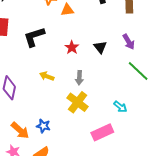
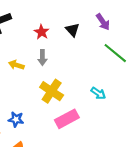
gray arrow: (79, 78) -> (42, 57), moved
pink rectangle: (102, 132) -> (67, 119), moved

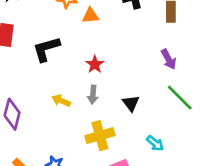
black triangle: (72, 30) -> (131, 103), moved
yellow cross: (52, 91) -> (100, 136), turned 35

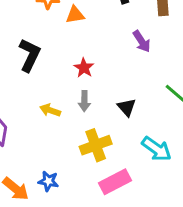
black L-shape: (46, 49) -> (30, 55), turned 136
purple arrow: (169, 59) -> (142, 41), moved
cyan arrow: (155, 143) -> (156, 149), size x1.5

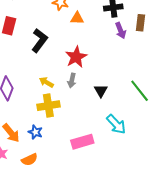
purple arrow: (142, 41) -> (121, 31), moved
red star: (84, 68) -> (76, 57), size x1.5
yellow cross: (96, 145) -> (48, 106), moved

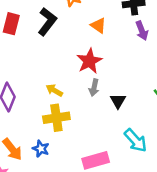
orange triangle: (77, 18) -> (98, 25), moved, turned 32
black L-shape: (40, 40) -> (47, 22), moved
gray arrow: (72, 80) -> (94, 88), moved

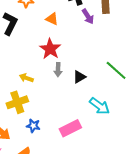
black triangle: (118, 101) -> (79, 77), turned 40
yellow cross: (56, 118) -> (17, 102), moved
blue star: (41, 149) -> (33, 126), moved

